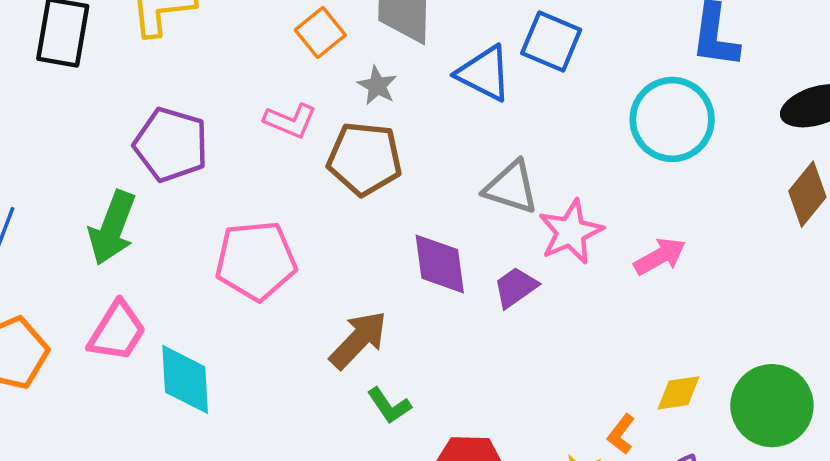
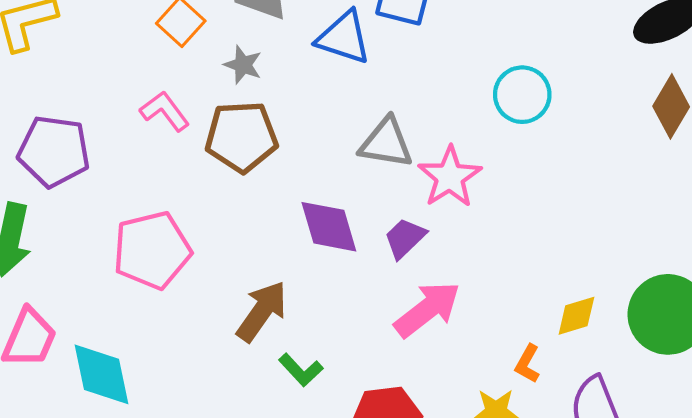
cyan circle: (672, 119) -> (522, 95), moved, size x0.7
pink L-shape: (290, 121) -> (165, 111), turned -141
pink arrow: (660, 256) -> (427, 309), moved, size x1.4

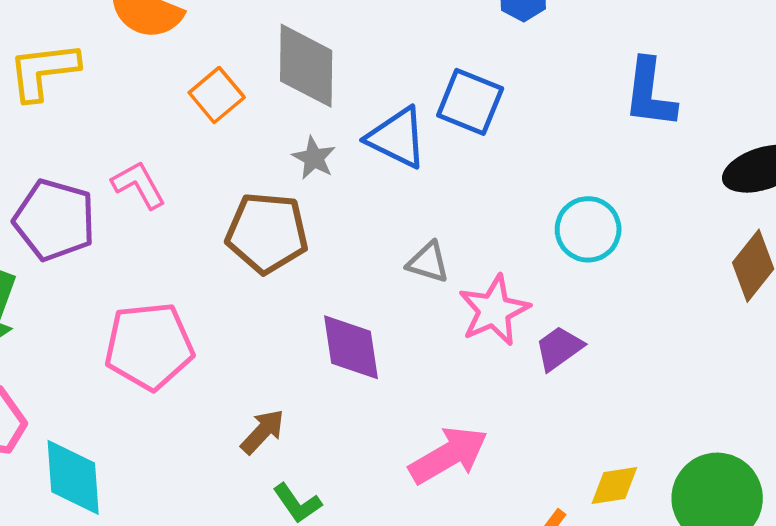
gray star: (243, 65) -> (314, 158), moved
pink L-shape: (165, 111) -> (139, 185), moved
gray triangle: (386, 143) -> (428, 262), size x0.7
purple trapezoid: (405, 238) -> (559, 348), moved
brown arrow: (262, 311) -> (263, 432), size x0.7

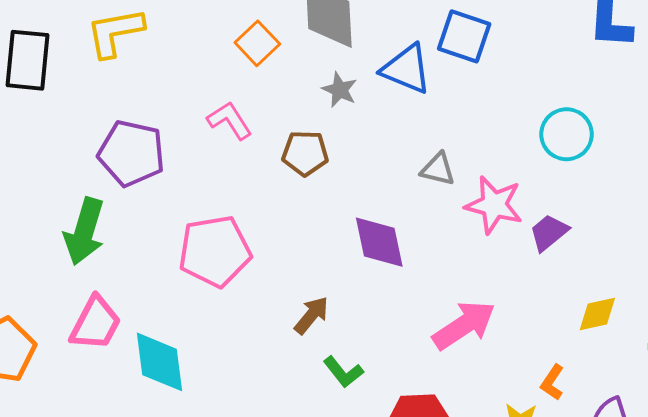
pink L-shape: (139, 185) -> (230, 120), moved
brown pentagon: (267, 233) -> (305, 153), size x0.7
pink star: (494, 310) -> (494, 205), turned -30
yellow diamond: (614, 486) -> (597, 314), moved

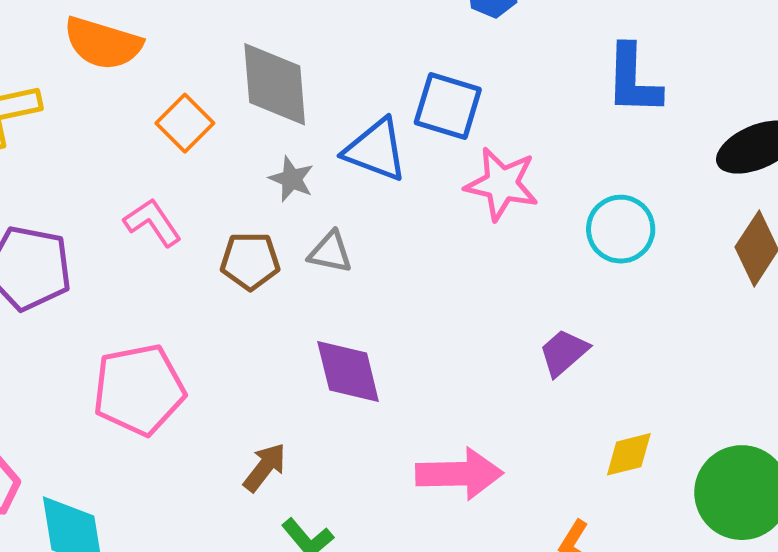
cyan circle: (567, 134) -> (621, 229), moved
gray triangle: (438, 169) -> (330, 252), moved
pink star: (494, 205) -> (502, 184), moved
pink arrow: (464, 325) -> (459, 474), turned 34

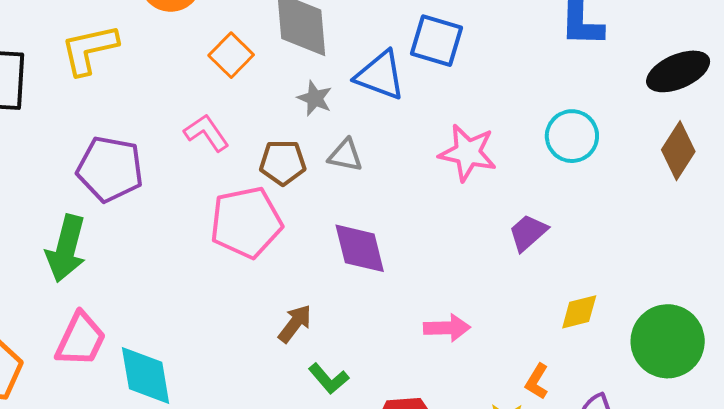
pink star: (502, 184) -> (468, 153), moved
pink pentagon: (139, 390) -> (246, 222), moved
pink arrow: (459, 474) -> (447, 328), size x0.7

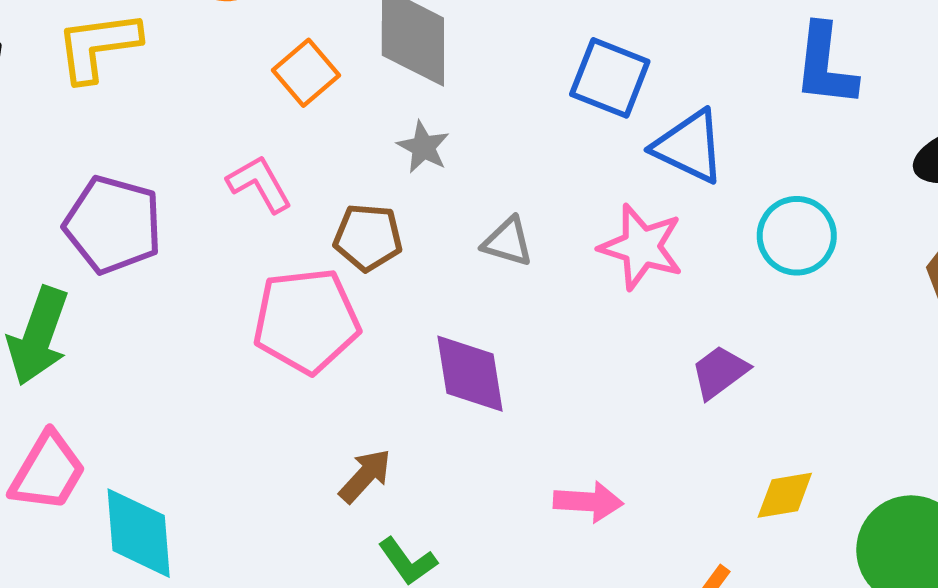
blue triangle: (380, 75) -> (689, 147), moved
gray triangle: (345, 155) -> (508, 242), moved

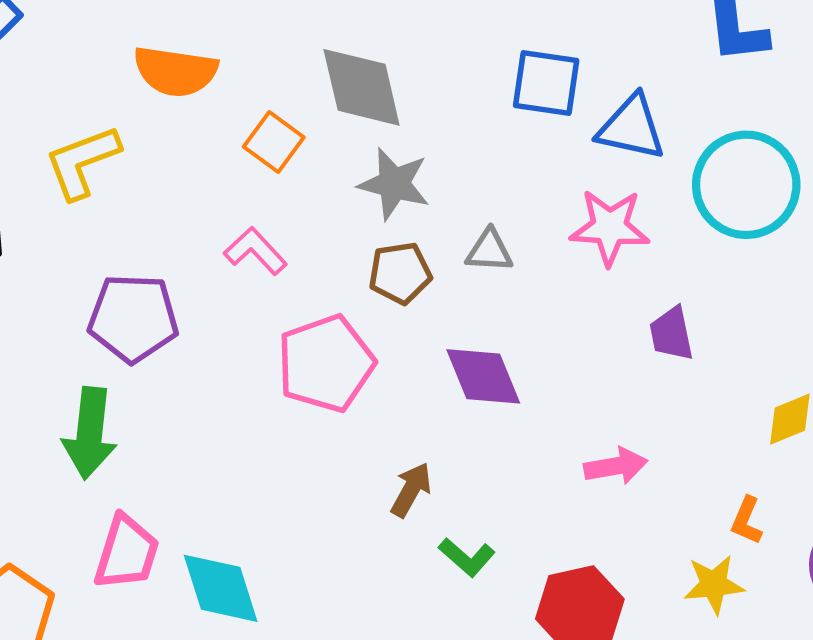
gray star: (423, 147) -> (394, 184), size x1.5
cyan circle: (797, 236) -> (746, 185), size x1.5
brown pentagon: (368, 237) -> (400, 273), moved
purple trapezoid: (720, 372) -> (671, 334), moved, turned -52

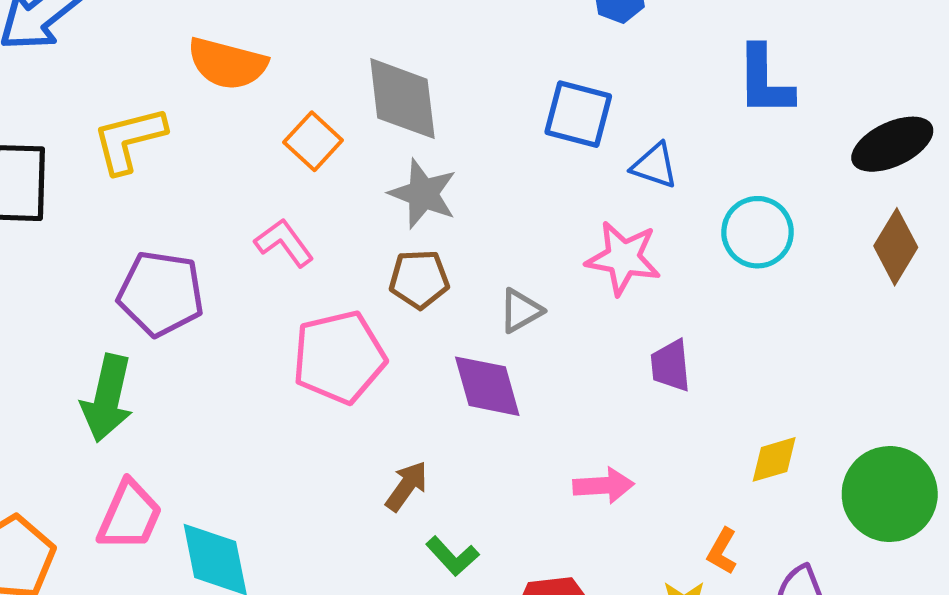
blue triangle: (631, 128) -> (654, 166), size x0.7
cyan circle: (746, 185) -> (757, 232), size x0.7
gray triangle: (489, 251) -> (521, 311), moved, turned -39

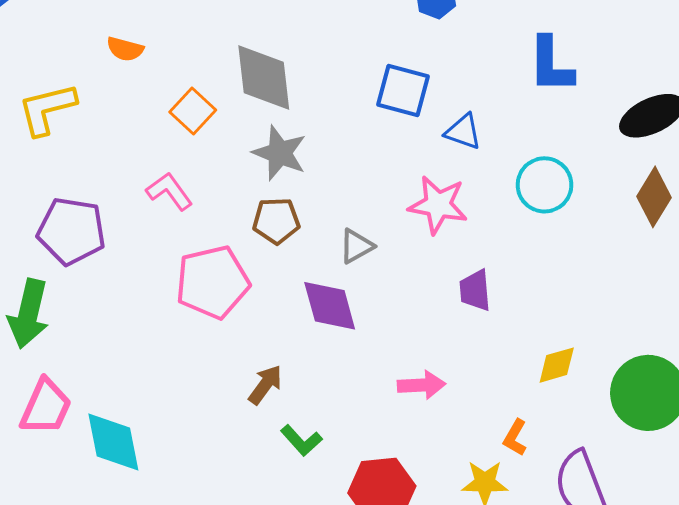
orange semicircle: (227, 64) -> (125, 49), size x0.6

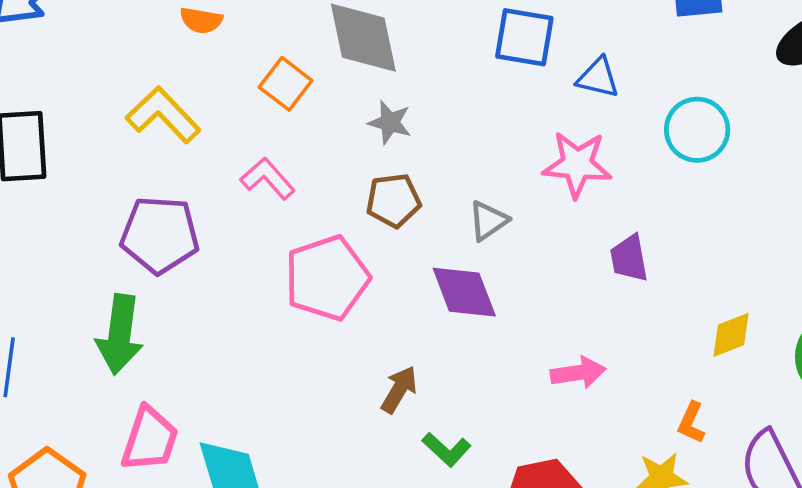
yellow L-shape: (47, 109) -> (163, 115), moved, turned 66
gray star: (280, 153) -> (390, 122), size x0.7

